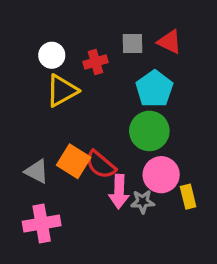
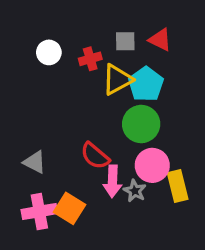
yellow triangle: (62, 91) -> (117, 79), moved
orange square: (74, 161) -> (70, 208), moved
yellow rectangle: (188, 197) -> (178, 186), size x1.4
gray star: (143, 202) -> (135, 191), turned 30

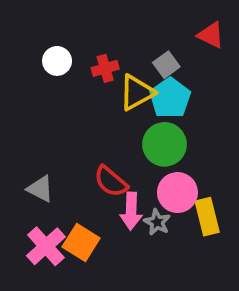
red triangle: (160, 40) -> (211, 35), moved
gray square: (125, 41) -> (166, 65), moved, turned -35
pink cross: (39, 211) -> (46, 246), turned -32

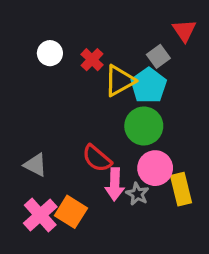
red triangle: (211, 35) -> (184, 30), turned 30
gray square: (166, 65) -> (158, 56), moved
red cross: (105, 68) -> (92, 60), turned -30

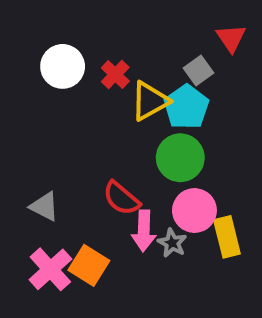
white circle: (50, 53) -> (63, 66), size x1.4

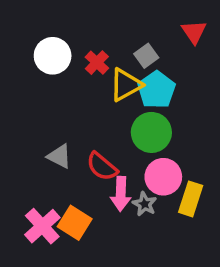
gray square: (199, 70) -> (146, 56), moved
gray triangle: (44, 206) -> (59, 156), moved
yellow rectangle: (227, 237) -> (191, 199), turned 32

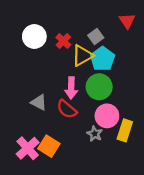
pink arrow: (121, 194) -> (71, 88), moved

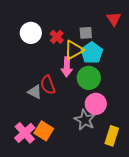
gray square: (96, 37) -> (86, 33), turned 32
pink arrow: (71, 88) -> (67, 67), moved
red semicircle: (67, 109) -> (48, 85), moved, turned 30
yellow rectangle: (125, 130) -> (112, 136), moved
gray star: (95, 134) -> (85, 120), size x1.5

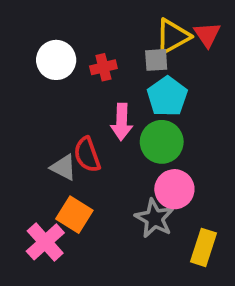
red cross: (57, 37) -> (103, 67), turned 32
yellow triangle: (74, 50) -> (173, 36), moved
orange square: (44, 131) -> (74, 215), moved

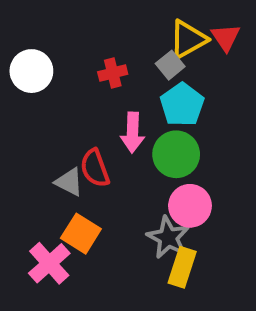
white circle: (56, 60) -> (31, 71), moved
gray square: (156, 60) -> (170, 65), turned -35
yellow rectangle: (204, 247) -> (182, 267), moved

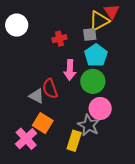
red triangle: (226, 37) -> (112, 11), moved
gray square: (170, 65) -> (90, 34), turned 32
white circle: (31, 71) -> (17, 25), moved
yellow rectangle: (182, 267) -> (74, 141), moved

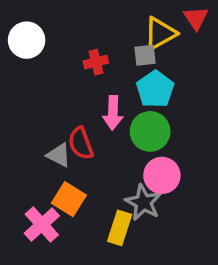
red triangle: (112, 11) -> (196, 18), moved

